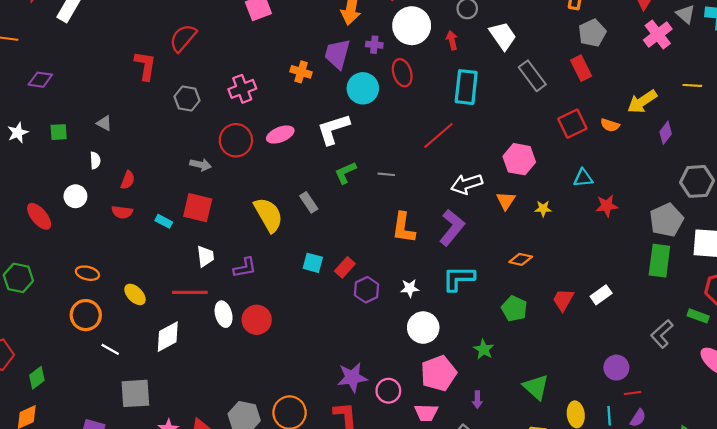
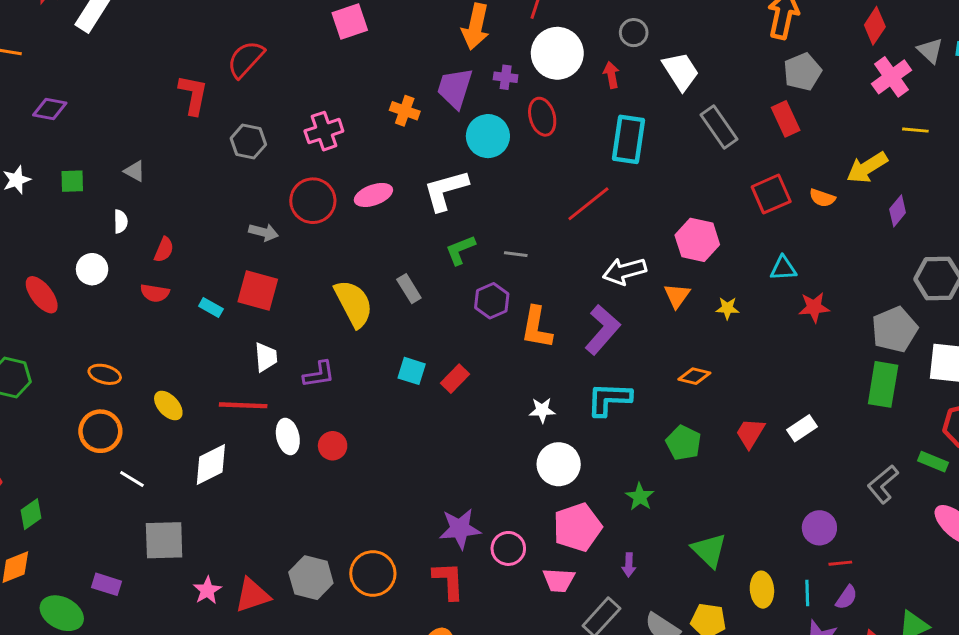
yellow line: (692, 85) -> (915, 130), moved
purple hexagon: (367, 290) -> (492, 301), moved
red circle: (257, 320) -> (333, 446), size x0.7

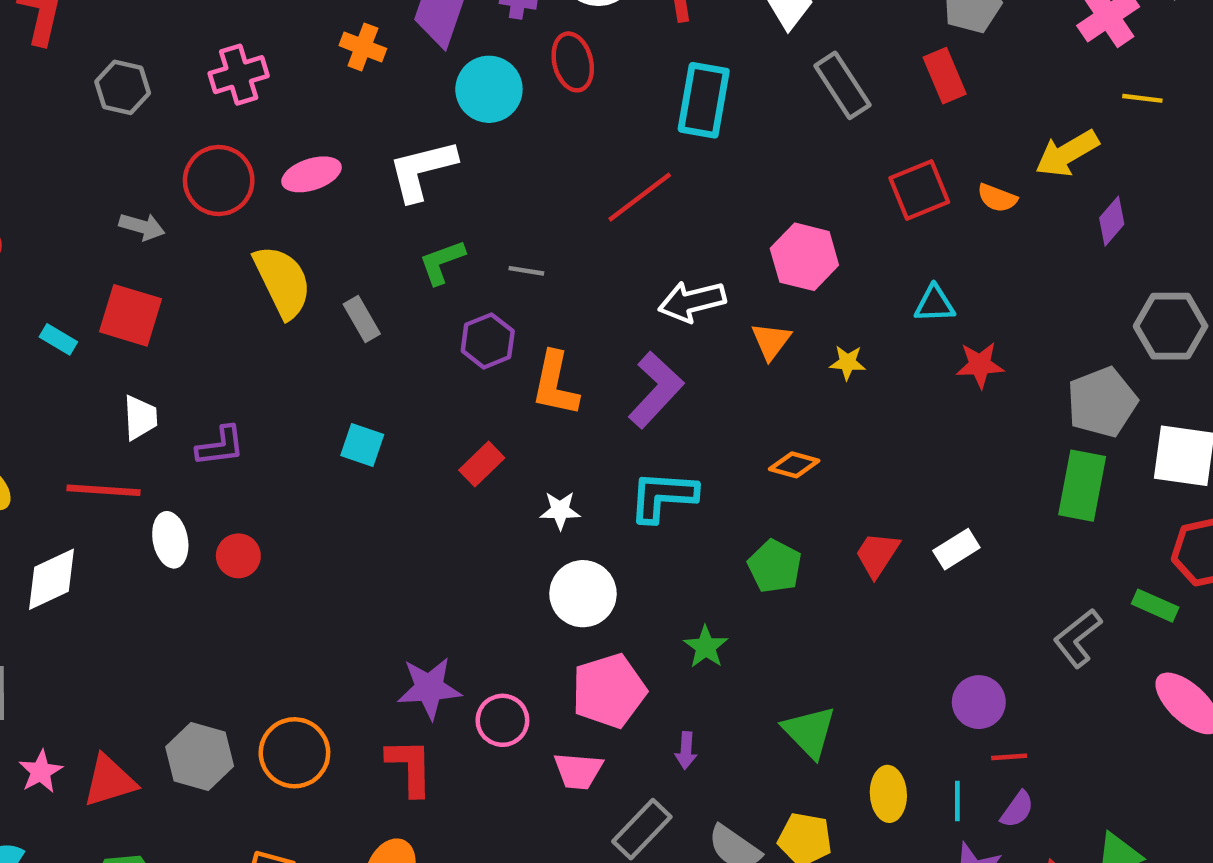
yellow semicircle: (354, 304) -> (282, 282), moved
red rectangle: (455, 379) -> (482, 464), moved

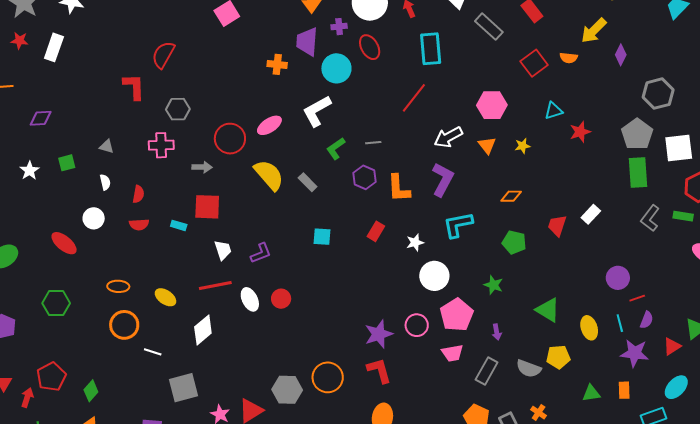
pink cross: (239, 75) -> (161, 145), moved, turned 30
gray L-shape: (1078, 638) -> (650, 218), moved
pink circle: (502, 720) -> (417, 325), moved

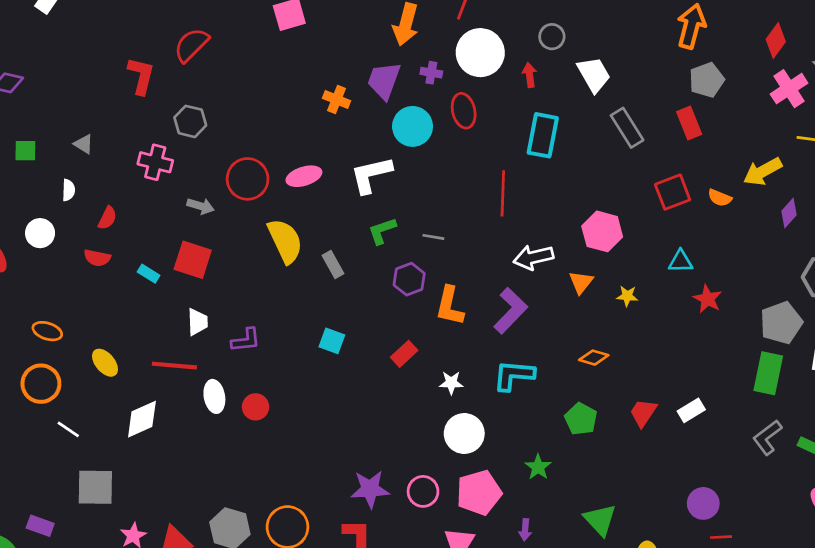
red line: (414, 98) -> (503, 193), turned -52
red star: (580, 132) -> (707, 299), turned 30

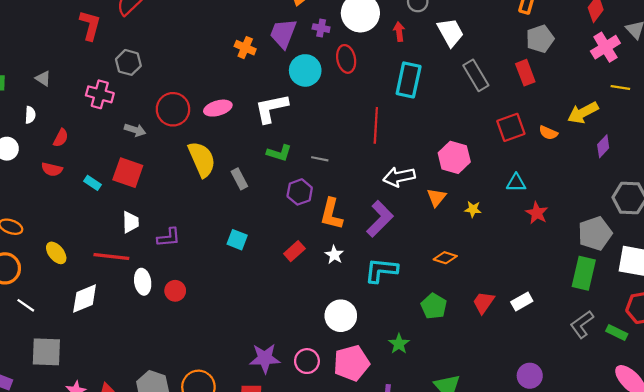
green L-shape: (382, 231) -> (279, 153), turned -145
white star: (451, 383) -> (334, 255), moved, turned 30

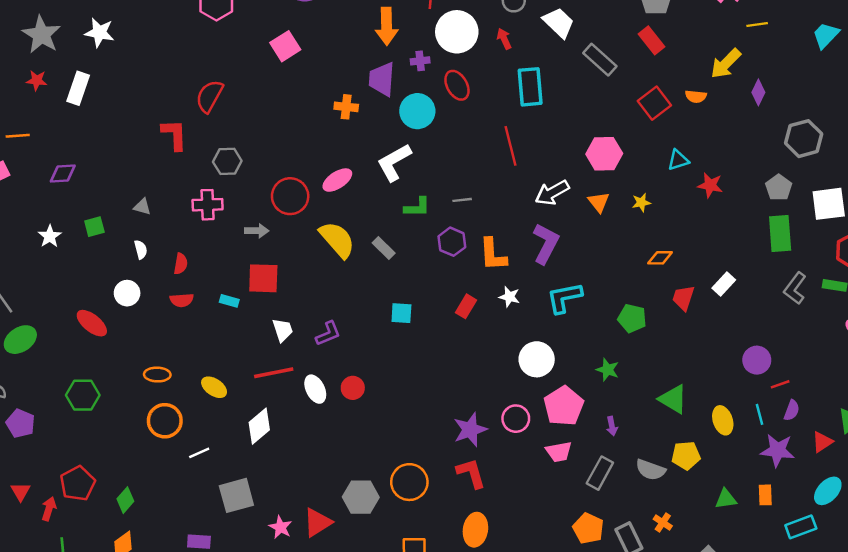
gray pentagon: (595, 233) -> (779, 188), size x0.7
orange diamond: (445, 258) -> (660, 258), moved
white line: (26, 305) -> (199, 453), turned -42

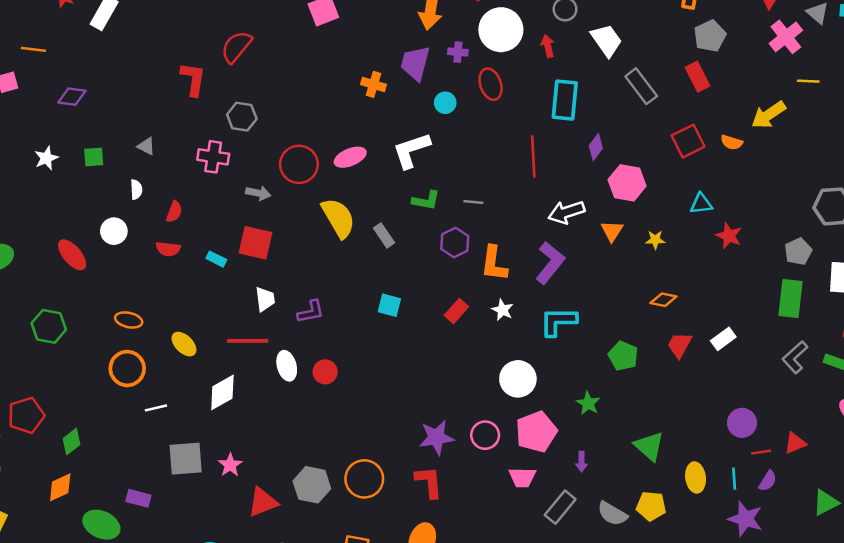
purple diamond: (758, 92) -> (596, 147), moved
cyan circle: (417, 111) -> (445, 103), size x0.6
red triangle: (822, 442) -> (795, 443), moved
pink star: (280, 527) -> (230, 465), moved

